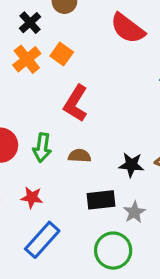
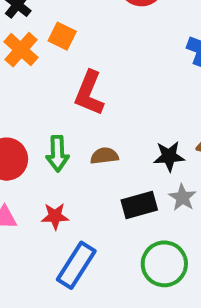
gray star: (134, 212) -> (182, 197), moved

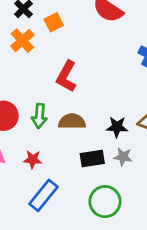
orange square: (62, 36) -> (54, 22), moved, turned 30
brown semicircle: (104, 156) -> (72, 121), size x1.4
gray star: (182, 197) -> (123, 157), turned -30

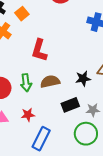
gray star: (123, 157) -> (93, 110), moved

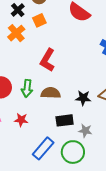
blue rectangle: (41, 139) -> (43, 148), moved

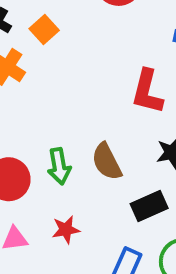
red L-shape: (48, 60) -> (147, 92), moved
brown semicircle: (51, 93) -> (107, 162), turned -102

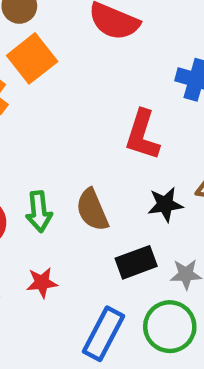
orange square: (44, 30) -> (32, 58), size x1.5

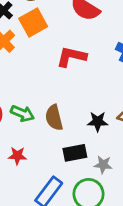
red L-shape: (142, 135) -> (71, 57), moved, turned 76
green arrow: (39, 212) -> (22, 113), turned -70

